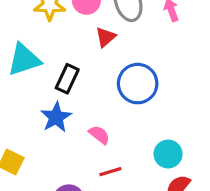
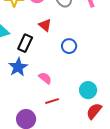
red triangle: (106, 37) -> (45, 25), moved, turned -40
blue circle: (138, 84) -> (69, 46), size x0.6

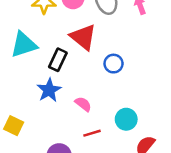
red triangle: (45, 25) -> (83, 37), size x1.6
cyan circle: (88, 90) -> (126, 119), moved

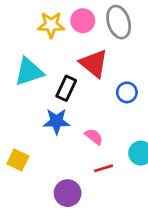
blue star: (49, 90) -> (57, 121), turned 30

